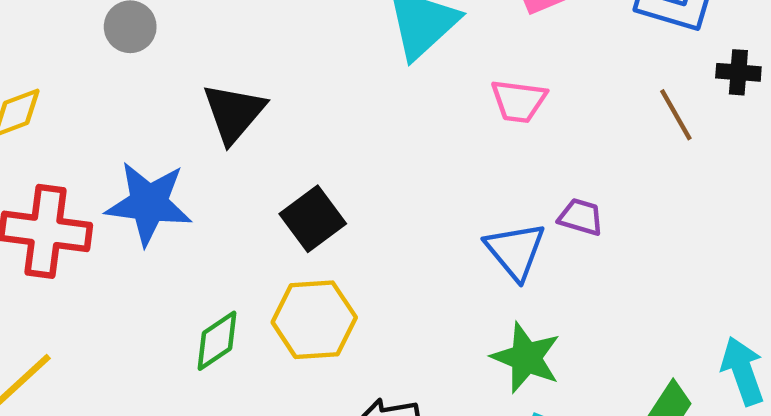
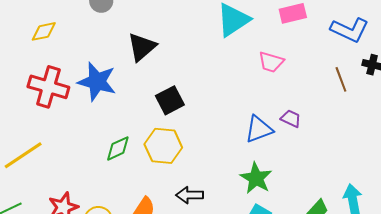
blue triangle: (515, 251) -> (259, 129), turned 40

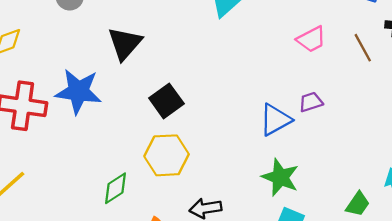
pink trapezoid: (271, 62) -> (311, 39), moved, turned -36
purple trapezoid: (291, 119) -> (311, 102), turned -35
green diamond: (118, 148) -> (116, 188), moved

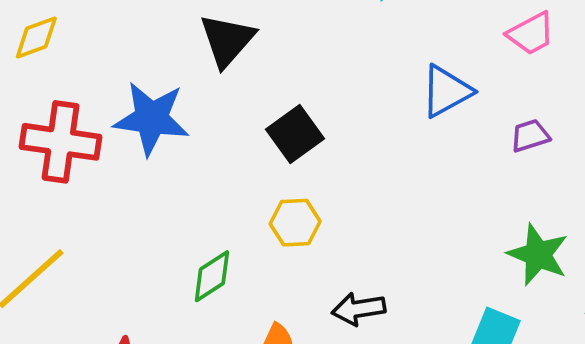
blue triangle: (275, 120) -> (446, 91), moved
yellow hexagon: (167, 155) -> (295, 223), size x0.7
green star: (280, 177) -> (538, 255), moved

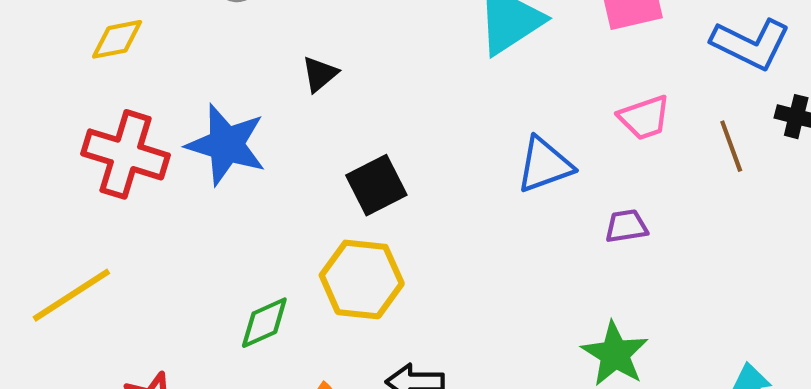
black triangle: (227, 40) -> (320, 74), size x0.6
yellow hexagon: (295, 223) -> (362, 279), size x1.5

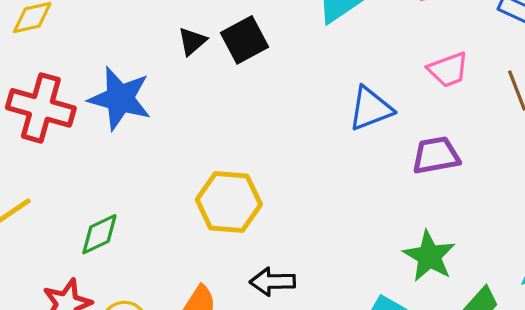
black square: (376, 185) -> (245, 40), moved
purple trapezoid: (626, 226) -> (436, 155), size x1.4
green diamond: (264, 323) -> (99, 234), moved

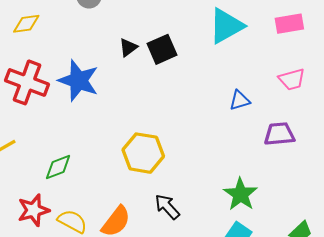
blue triangle: (371, 109) -> (240, 100), size x0.7
green star: (429, 256) -> (240, 194), moved
black arrow: (273, 282) -> (167, 207), turned 44

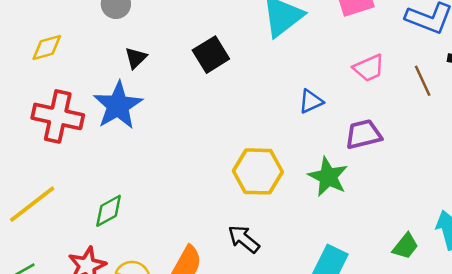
black triangle: (128, 47) -> (136, 58), moved
blue star: (78, 81) -> (118, 105), turned 30
yellow hexagon: (143, 153) -> (258, 171), moved
green star: (240, 194) -> (328, 177), moved

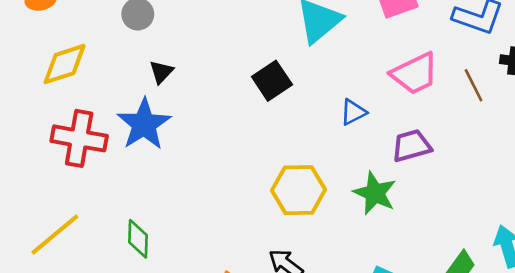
yellow diamond: (47, 47) -> (64, 64), size x1.4
black square: (211, 55) -> (272, 81), moved
pink trapezoid: (369, 68) -> (415, 73), size x1.4
green diamond: (109, 211) -> (138, 239), turned -57

